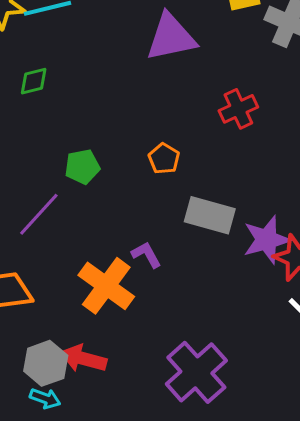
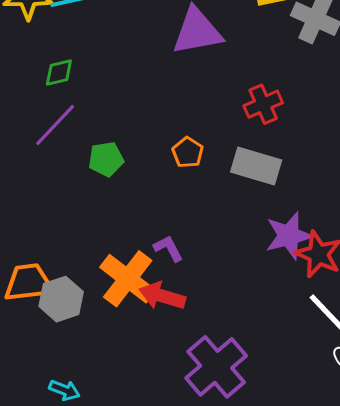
purple line: (39, 214) -> (55, 125), moved
gray rectangle: (210, 215) -> (256, 166), moved
red arrow: (83, 359) -> (162, 296), moved
gray hexagon: (46, 363) -> (61, 299), moved

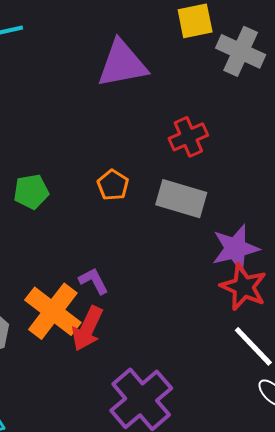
purple star: (289, 236) -> (235, 248), moved
red arrow: (162, 296) -> (87, 329), turned -81

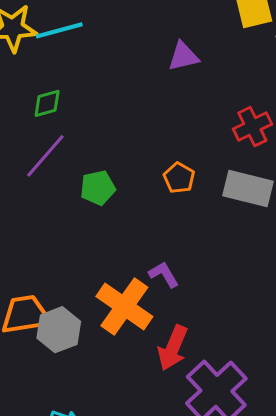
purple triangle: (122, 64) -> (183, 56), size x0.6
red arrow: (87, 329) -> (173, 348), moved

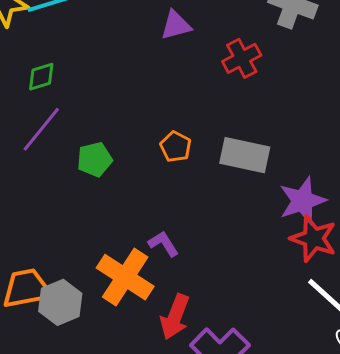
red cross: (252, 127) -> (242, 58), moved

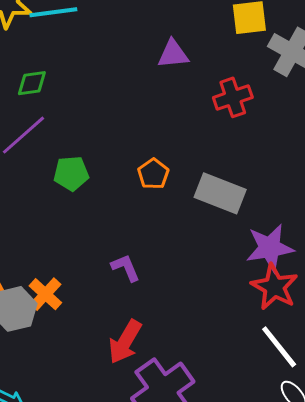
orange cross: (125, 277) -> (45, 294), moved, size x0.6

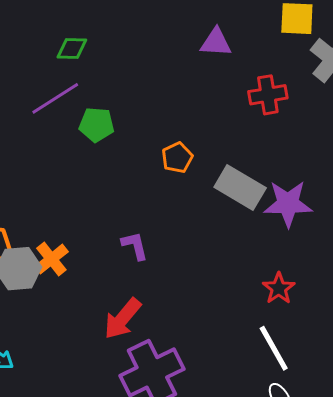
green pentagon: (71, 173) -> (96, 125), moved
purple star: (270, 248) -> (288, 204), moved
red star: (274, 287) -> (279, 288), size x0.7

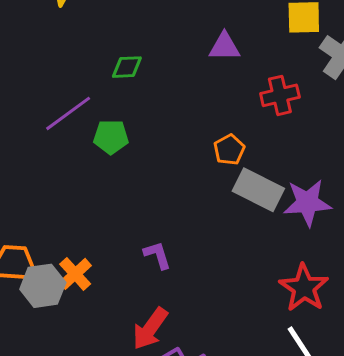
green diamond: (72, 48) -> (127, 67), moved
orange pentagon: (177, 158) -> (229, 150), moved
red star: (279, 288) -> (304, 288), size x1.5

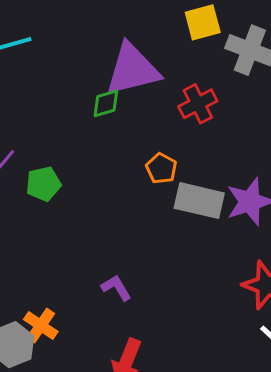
purple triangle: (224, 47) -> (132, 69), size x1.8
green diamond: (127, 67) -> (106, 103), moved

